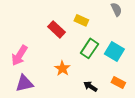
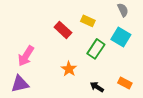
cyan square: (114, 51) -> (121, 37), moved
purple triangle: (24, 83) -> (20, 84), moved

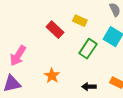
orange star: (69, 69) -> (52, 76), moved
black arrow: (97, 87) -> (89, 87), turned -32

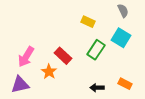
red rectangle: (55, 30) -> (63, 56), moved
orange star: (52, 76) -> (49, 72), moved

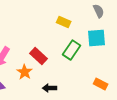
cyan square: (121, 38) -> (97, 38), turned -36
black arrow: (97, 88) -> (50, 88), moved

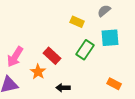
gray semicircle: (99, 11) -> (104, 11), moved, turned -104

